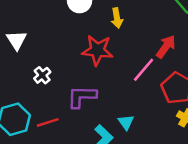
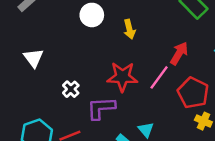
red star: (97, 50) -> (122, 77), moved
white cross: (42, 75) -> (71, 89), moved

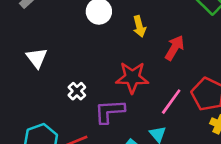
red arrow: (179, 53) -> (175, 48), moved
pink line: (159, 77) -> (171, 102), moved

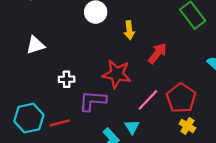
white triangle: (37, 58) -> (35, 45), turned 42
white cross: (77, 91) -> (67, 79), turned 35

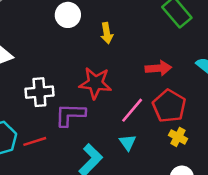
red arrow: (157, 53) -> (158, 68), moved, turned 50
white cross: (67, 79) -> (39, 92), size x1.5
cyan triangle: (132, 127) -> (128, 143), moved

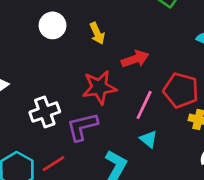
red arrow: (158, 68) -> (135, 59), moved

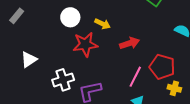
yellow arrow: (97, 33) -> (103, 24), turned -42
red star: (99, 87) -> (85, 44), moved

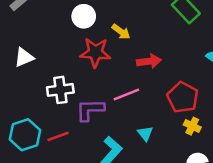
pink line: (135, 77) -> (126, 94), moved, turned 30

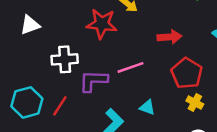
red arrow: (149, 61) -> (169, 37), moved
cyan triangle: (145, 133) -> (147, 107), turned -35
red line: (58, 136) -> (60, 106), turned -40

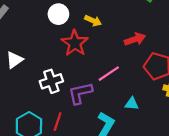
red star: (102, 24) -> (75, 43), turned -30

